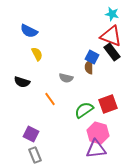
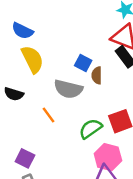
yellow semicircle: (37, 54) -> (32, 59), size x1.6
blue square: (92, 57) -> (83, 63), moved
gray semicircle: (66, 78) -> (68, 89), size x1.6

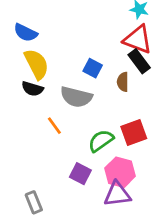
brown semicircle: (97, 75) -> (123, 82), moved
black semicircle: (14, 94) -> (32, 89), moved
purple square: (25, 158) -> (80, 174), moved

